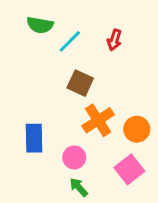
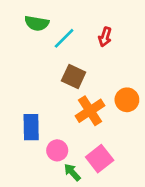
orange circle: (137, 129) -> (127, 100), moved
pink circle: (74, 157) -> (57, 150), moved
pink square: (129, 169) -> (100, 159), moved

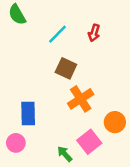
green semicircle: (37, 23) -> (17, 15), moved, turned 50
orange circle: (127, 100) -> (115, 122), moved
pink circle: (57, 150) -> (16, 143), moved

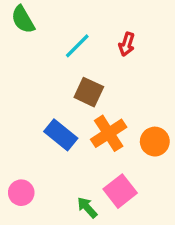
blue rectangle: (28, 114) -> (61, 135), moved, turned -50
orange circle: (115, 122) -> (155, 142), moved

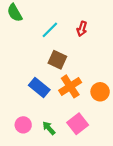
pink circle: (21, 193) -> (23, 125), moved
green arrow: (87, 208) -> (49, 128), moved

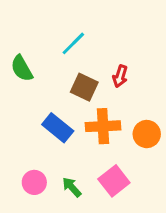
green semicircle: (15, 13) -> (22, 68), moved
red arrow: (82, 29) -> (120, 76), moved
orange cross: (70, 86) -> (103, 126), turned 30

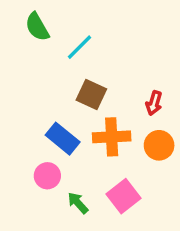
green semicircle: (22, 68) -> (37, 27), moved
red arrow: (120, 76) -> (154, 103), moved
pink circle: (34, 182) -> (47, 176), moved

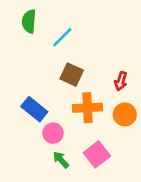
green semicircle: (37, 27) -> (29, 21), turned 35
blue rectangle: (63, 139) -> (34, 109), moved
pink circle: (47, 176) -> (53, 133), moved

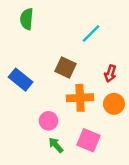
cyan line: (62, 37) -> (91, 34), moved
blue rectangle: (34, 109) -> (21, 80), moved
pink square: (97, 154) -> (89, 140), turned -30

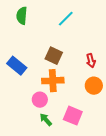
cyan line: (91, 34) -> (66, 19), moved
red arrow: (110, 74) -> (91, 61), turned -32
orange cross: (80, 98) -> (53, 81), moved

